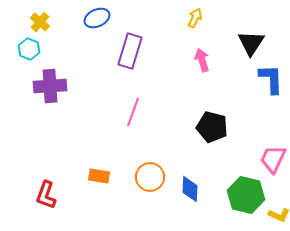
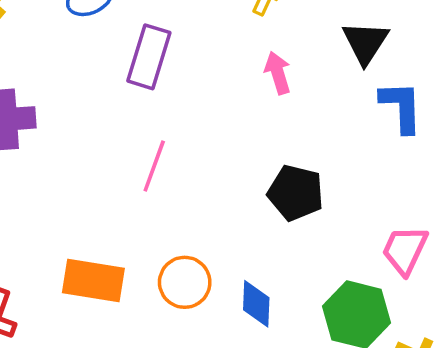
orange rectangle: (99, 176) -> (93, 281), size x1.6

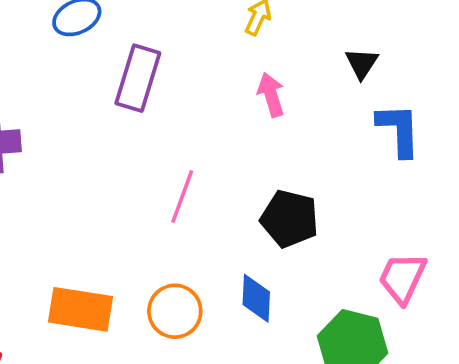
black triangle: (365, 42) -> (362, 63), size x0.7
pink line: (154, 166) -> (182, 197), moved
blue diamond: (256, 304) -> (256, 298), moved

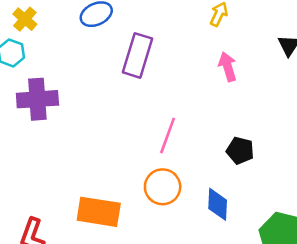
black pentagon: (290, 219) -> (240, 151), size x0.7
orange circle: (175, 311) -> (163, 187), moved

